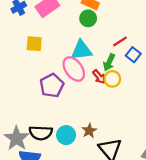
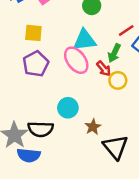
yellow circle: (112, 79) -> (118, 80), moved
purple pentagon: (52, 86) -> (36, 64), moved
cyan circle: (66, 135) -> (68, 108), moved

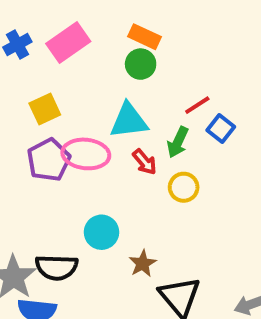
yellow square: (33, 33) -> (45, 109), turned -30
pink ellipse: (76, 60) -> (86, 154), moved, turned -48
red arrow: (104, 69) -> (145, 162), moved

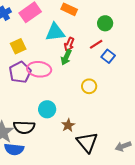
green circle: (141, 64) -> (105, 23), moved
cyan triangle: (129, 121) -> (55, 32), moved
green arrow: (178, 142) -> (66, 57), moved
red arrow: (145, 162) -> (69, 44), moved, turned 64

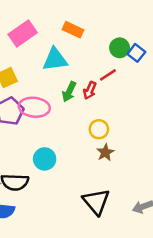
red arrow: (69, 44) -> (90, 90), moved
blue square: (108, 56) -> (136, 53), moved
brown star: (68, 125) -> (105, 152), moved

